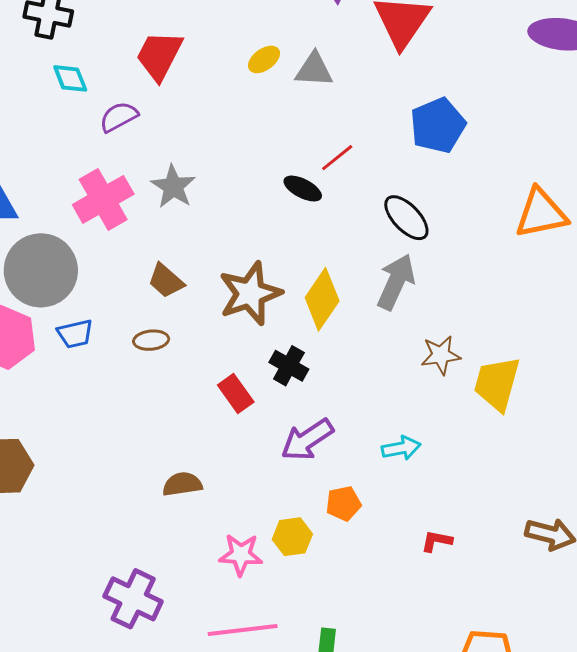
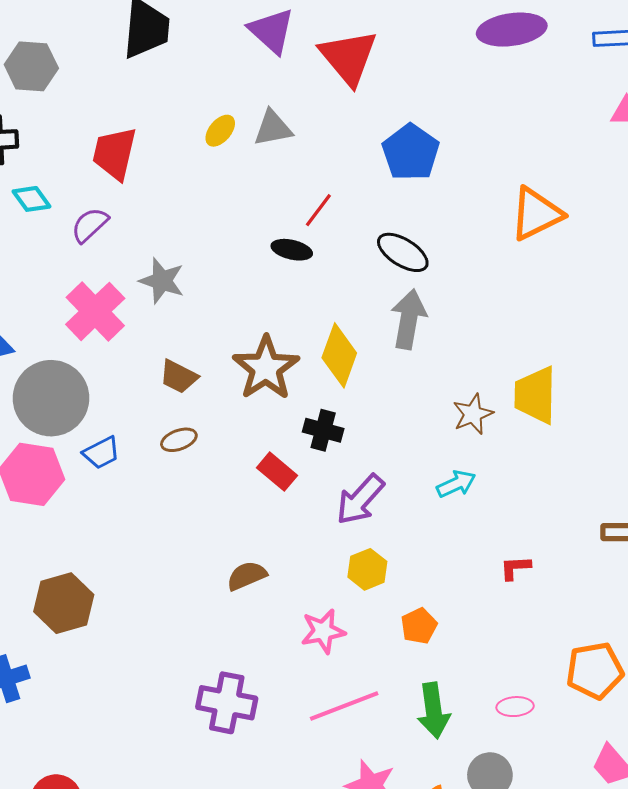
brown star: (441, 355) -> (473, 414), moved
orange pentagon: (343, 503) -> (419, 626), moved
yellow hexagon: (292, 537) -> (367, 569), moved

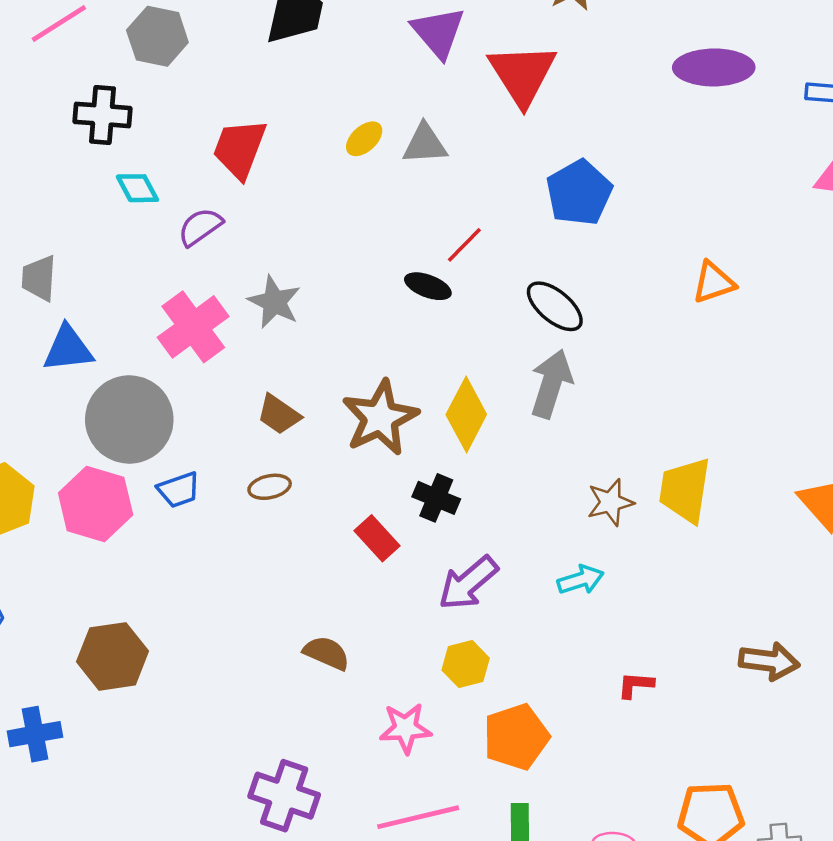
orange triangle: (536, 214) -> (714, 282), size x0.7
brown semicircle: (247, 576) -> (326, 653), turned 39
orange pentagon: (419, 626) -> (516, 737), size x1.6

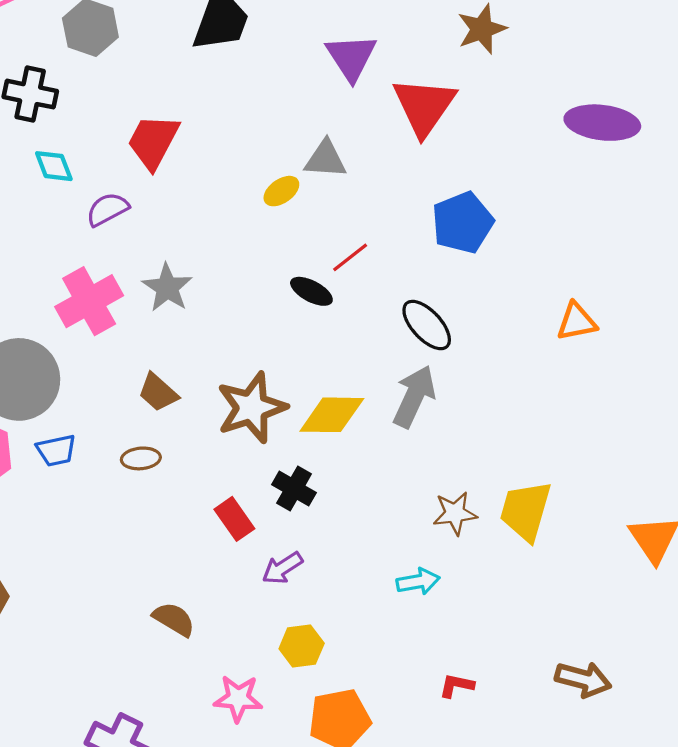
yellow ellipse: (364, 139) -> (281, 191), moved
yellow diamond: (466, 415) -> (332, 415), turned 56
purple arrow: (468, 583) -> (282, 568), moved, size x0.7

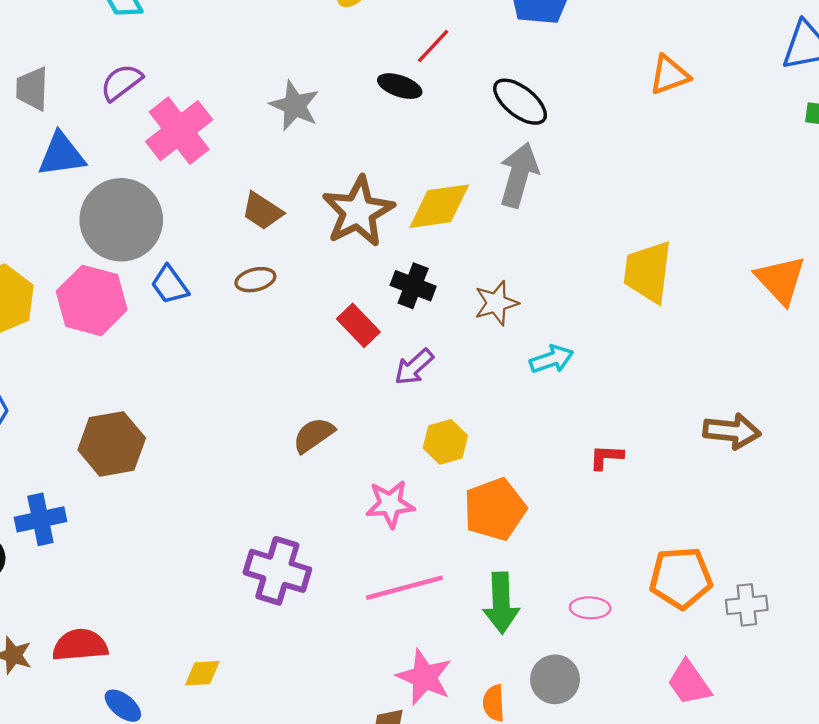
purple semicircle: (107, 209) -> (121, 82), moved
gray star: (167, 288) -> (295, 106), moved
blue trapezoid: (56, 450) -> (170, 285), turned 75
brown star: (455, 513) -> (496, 303), moved
brown semicircle: (174, 619) -> (314, 435), turned -57

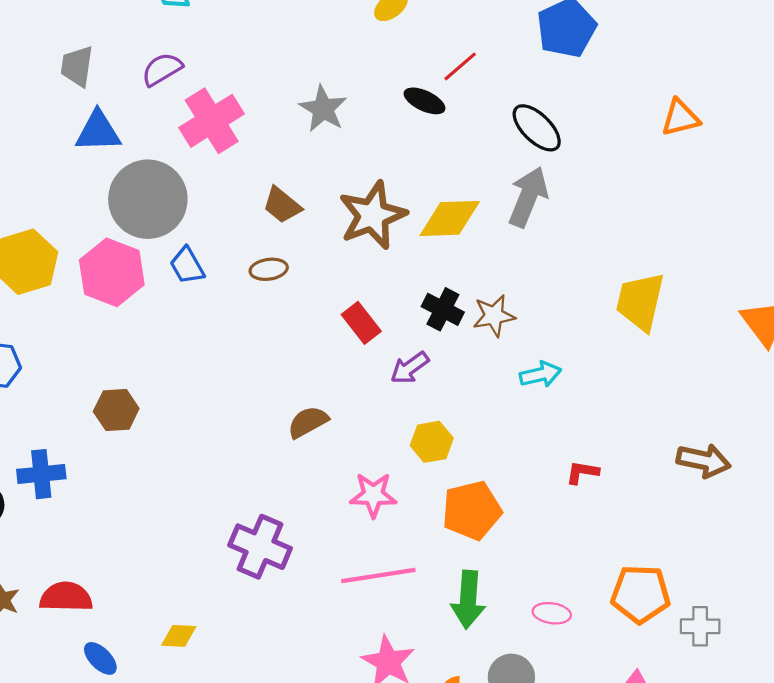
black cross: (413, 286) -> (443, 309), moved
brown hexagon: (112, 444) -> (116, 410), size x0.7

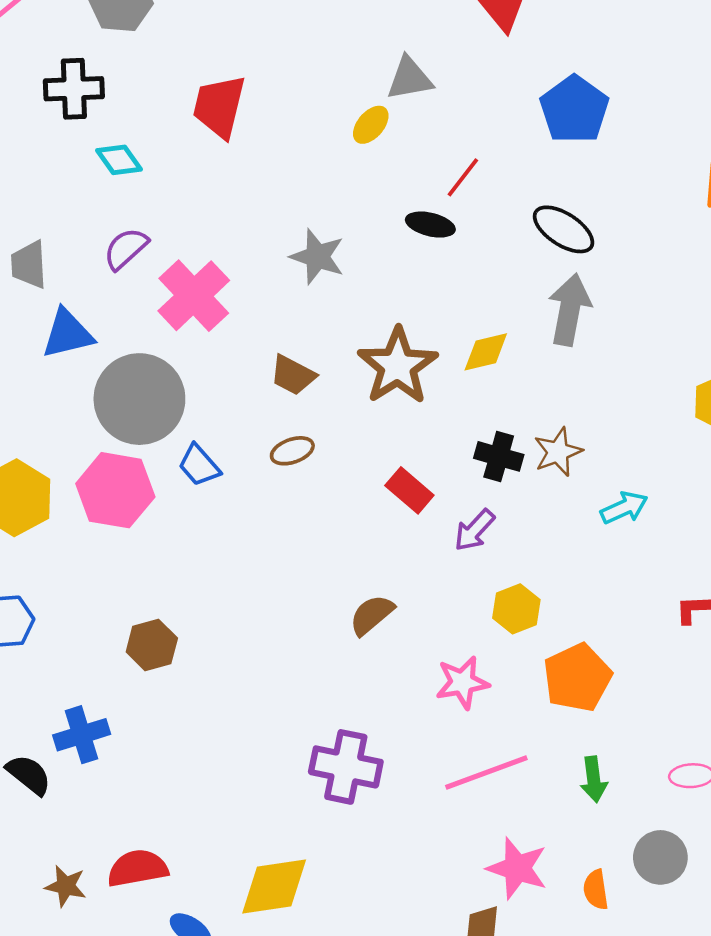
yellow diamond: (450, 218) -> (486, 352), size x0.7
green arrow: (468, 600) -> (594, 779), size x0.7
yellow diamond: (179, 636) -> (274, 886), size x1.8

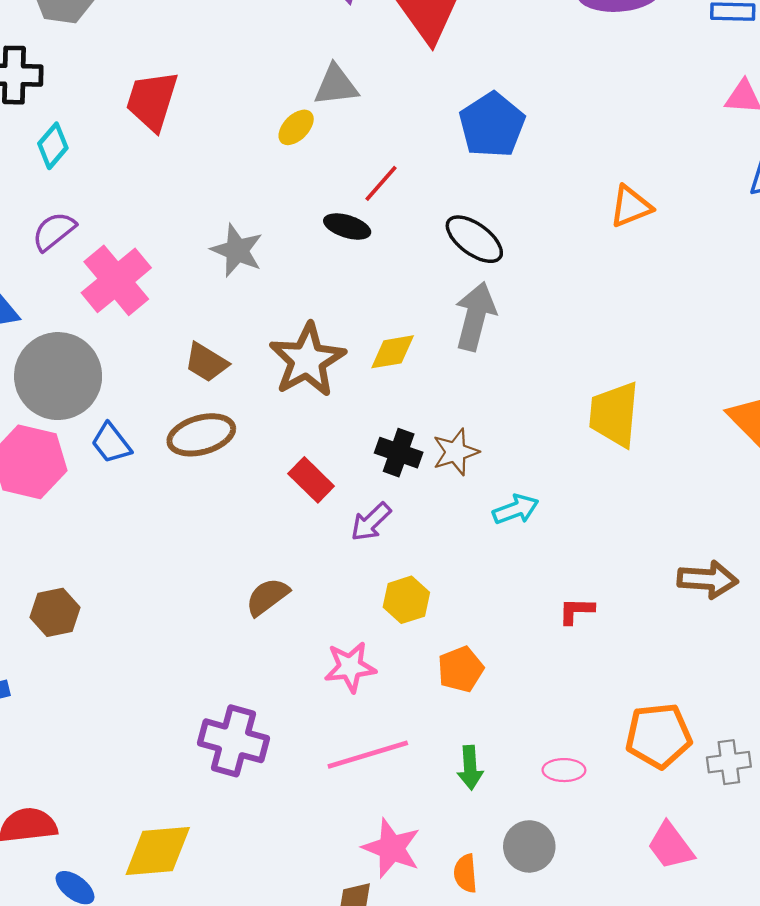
cyan diamond: (119, 160) -> (53, 146), turned 72
brown ellipse: (292, 451) -> (201, 435), size x1.6
orange pentagon: (577, 678) -> (461, 669), size x0.7

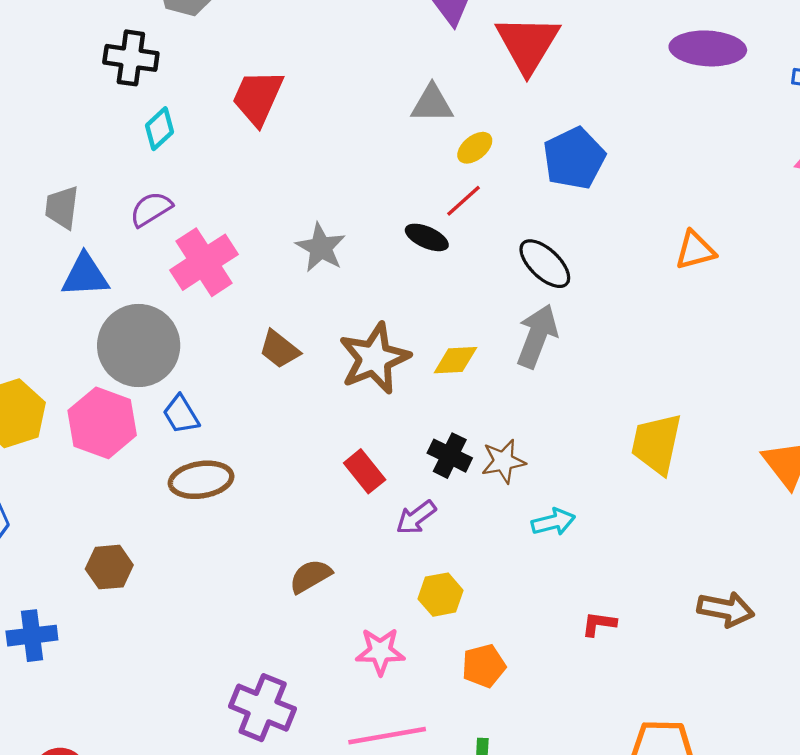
yellow ellipse: (296, 127) -> (475, 148), moved
brown ellipse: (201, 435) -> (201, 480), moved

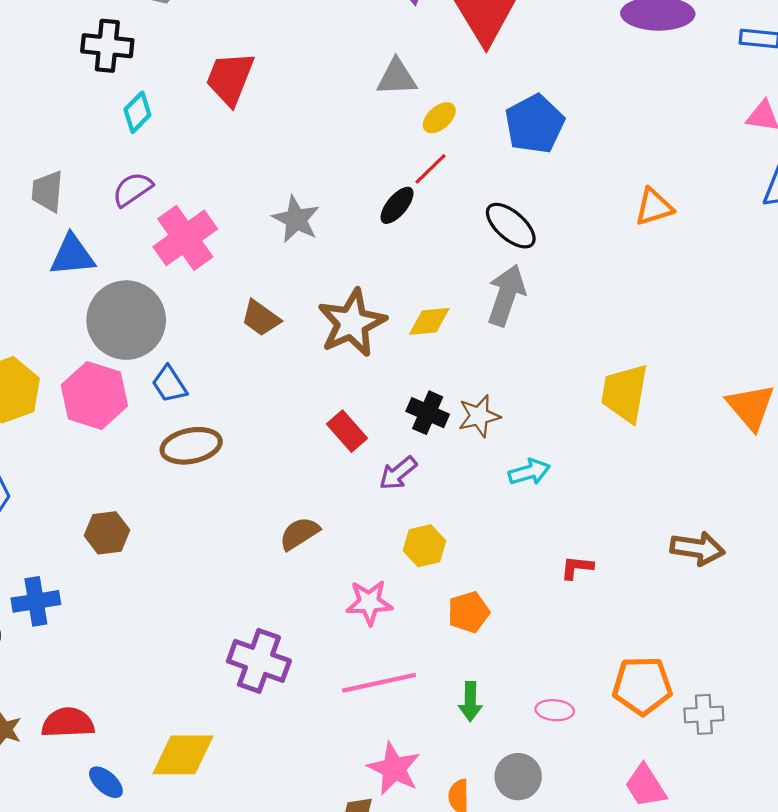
black ellipse: (427, 237) -> (397, 205), turned -72

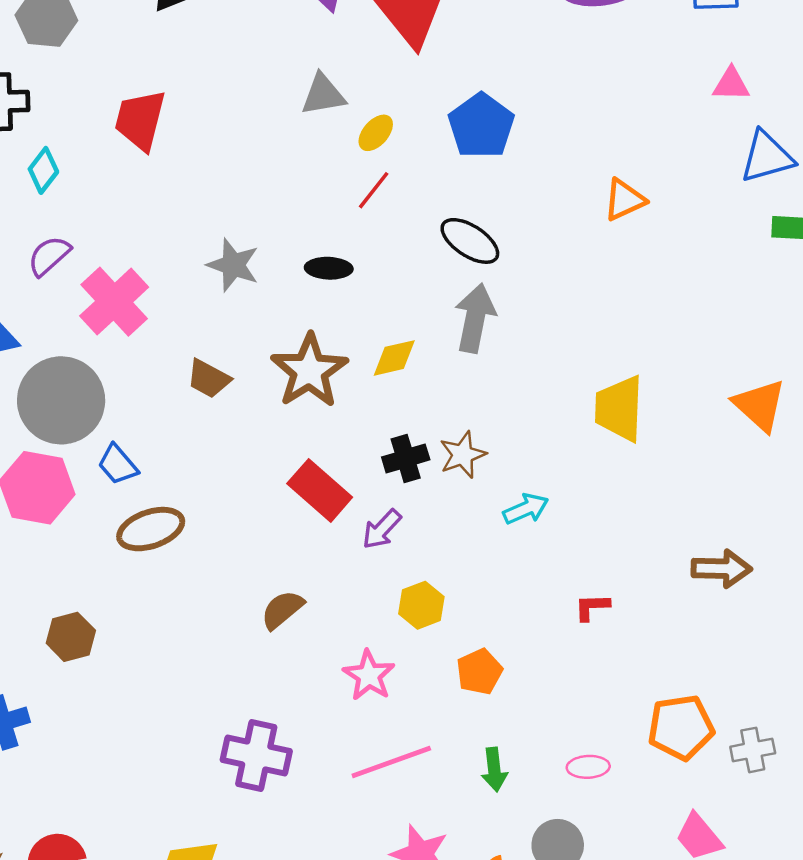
black ellipse: (397, 205) -> (329, 268), moved, turned 60
black cross: (428, 413) -> (406, 458), turned -33
red rectangle: (347, 431) -> (320, 490), size x1.4
pink star: (369, 602) -> (369, 675), turned -30

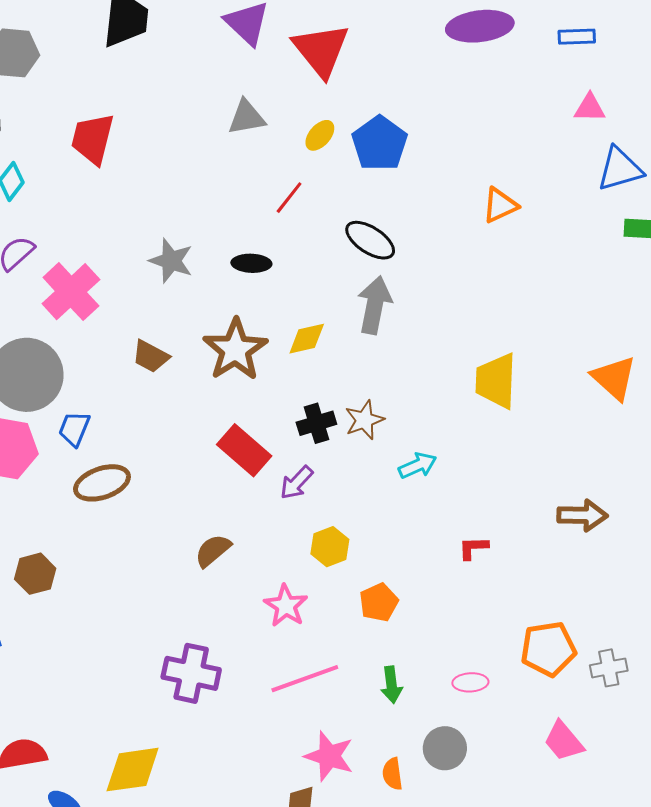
yellow ellipse: (376, 133) -> (320, 135), moved
blue trapezoid: (118, 465) -> (74, 429), turned 63

